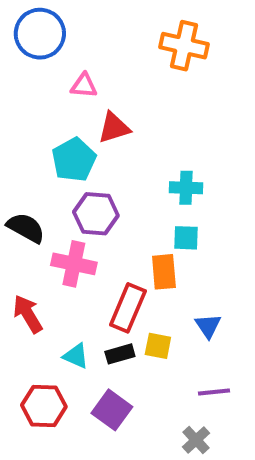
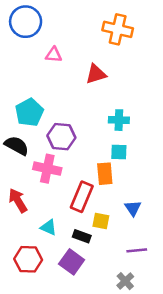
red triangle: (114, 128) -> (96, 74), moved
cyan pentagon: (74, 160) -> (29, 112), moved
black rectangle: (120, 354) -> (82, 236), moved, turned 36

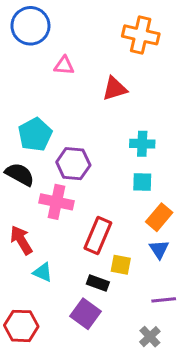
orange rectangle: (105, 174) -> (159, 217), moved, turned 45
cyan triangle: (49, 227) -> (43, 272), moved
red hexagon: (28, 259) -> (21, 326), moved

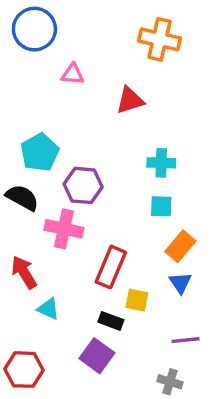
gray cross: (150, 337) -> (170, 382), turned -30

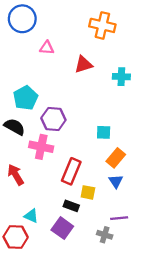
cyan cross: (161, 163) -> (121, 77), moved
cyan triangle: (48, 309) -> (31, 216), moved
gray cross: (170, 382) -> (105, 235), moved

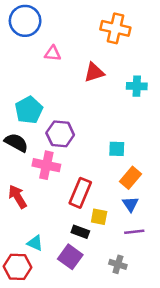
purple line: (119, 218) -> (134, 232), moved

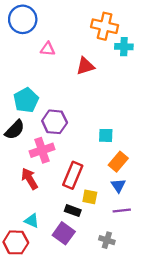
cyan cross: (137, 86) -> (124, 47), moved
black semicircle: (16, 143) -> (15, 130), turned 105
pink cross: (46, 165) -> (42, 150), turned -30
red arrow: (18, 197) -> (30, 179), moved

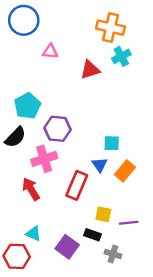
cyan cross: (124, 47) -> (121, 56), moved, turned -30
blue triangle: (118, 186) -> (100, 165), moved
yellow square: (90, 197) -> (103, 214), moved
black rectangle: (73, 211) -> (92, 235), moved

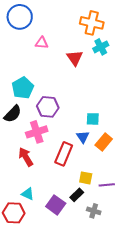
red triangle: (90, 70) -> (75, 58), turned -48
black rectangle: (92, 235) -> (77, 195), turned -64

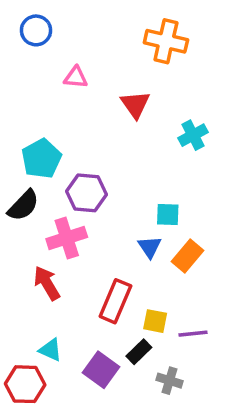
blue circle: (20, 17) -> (36, 30), size x0.7
cyan cross: (101, 47) -> (193, 135), moved
red rectangle: (64, 154) -> (115, 301), moved

